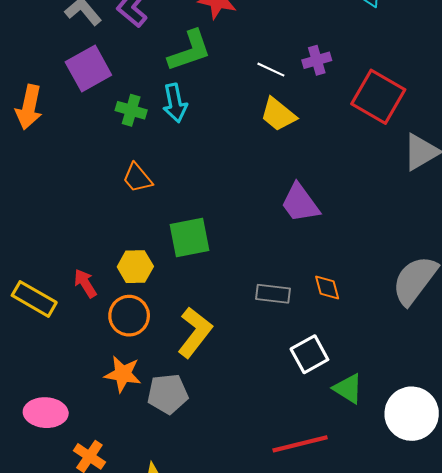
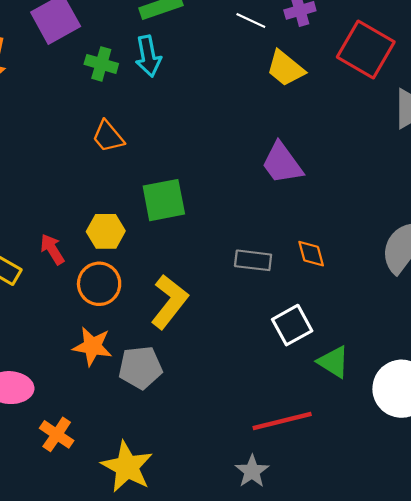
yellow trapezoid: (278, 114) -> (285, 68), moved

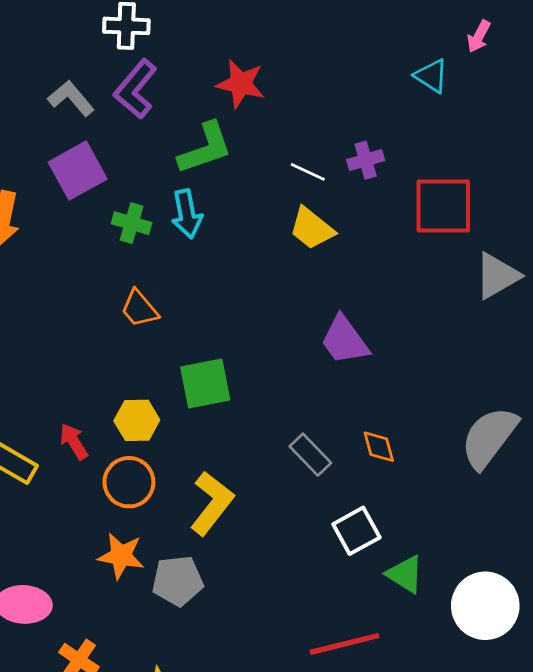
red square: (366, 49) -> (443, 206), turned -30
yellow trapezoid: (285, 68) -> (312, 228), moved
gray rectangle: (253, 260) -> (310, 455), turned 39

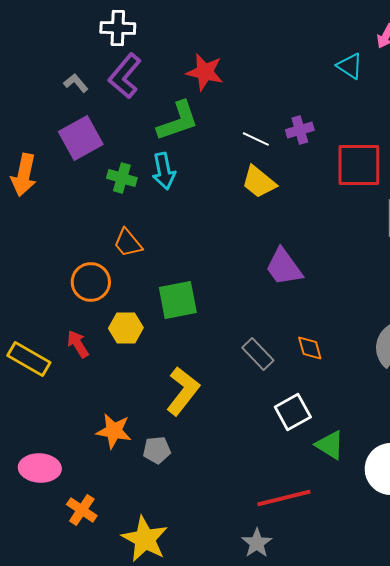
gray L-shape: (71, 98) -> (76, 83), size x0.7
orange circle: (129, 482) -> (91, 282), moved
gray pentagon: (178, 581) -> (157, 450), size x0.7

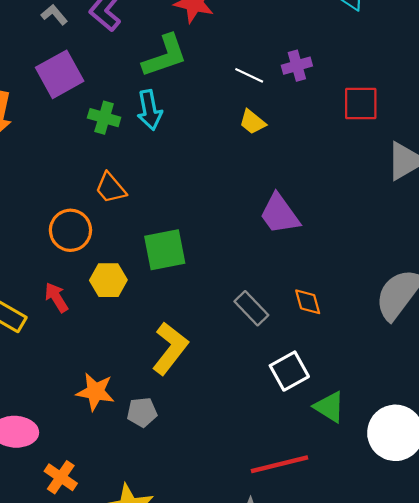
red square: (359, 165) -> (361, 104), size x0.7
yellow trapezoid: (259, 182) -> (252, 122), size x0.7

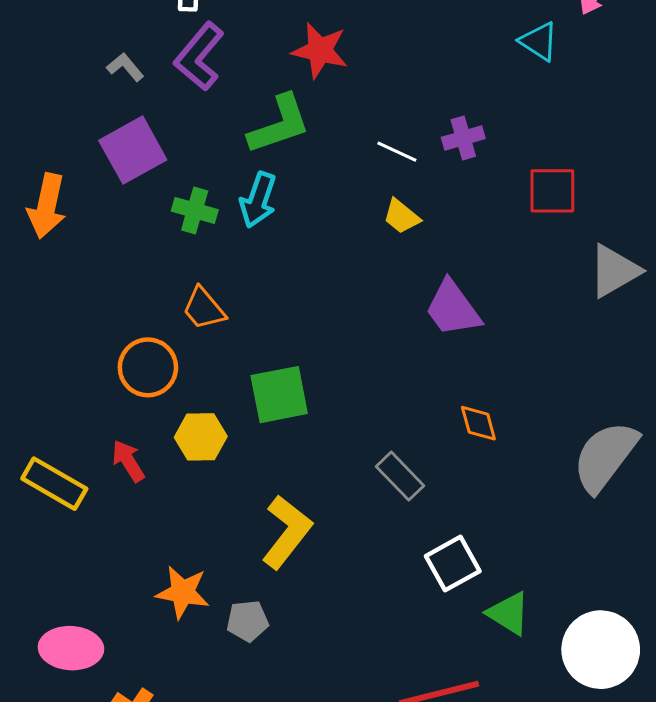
cyan arrow: (150, 110) -> (258, 200), turned 30
purple trapezoid: (280, 214) -> (453, 309), moved
orange diamond: (308, 302) -> (478, 423), moved

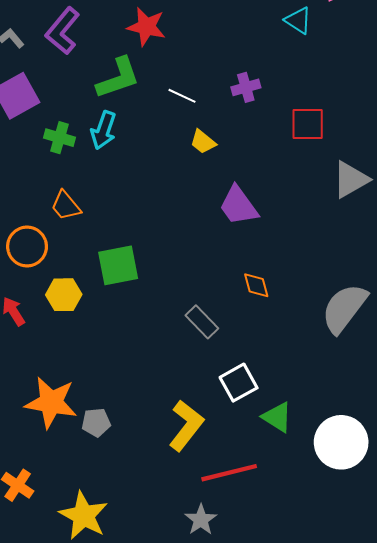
white line: (397, 152) -> (182, 96), moved
yellow L-shape: (287, 532) -> (186, 426), moved
orange star: (183, 592) -> (51, 402), size x1.4

